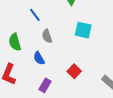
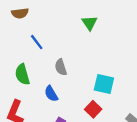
blue line: (35, 15) -> (37, 42), moved
cyan square: (83, 30) -> (104, 84), moved

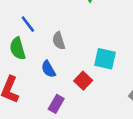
blue line: (37, 42) -> (28, 24), moved
red square: (93, 109) -> (83, 81), moved

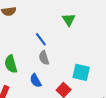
blue line: (28, 24) -> (41, 39), moved

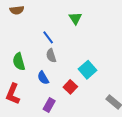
cyan square: (81, 72) -> (88, 70), turned 36

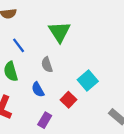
green triangle: (75, 18) -> (59, 32), moved, size x1.5
blue line: (48, 37) -> (19, 45), moved

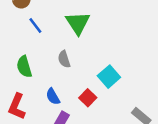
blue line: (19, 45) -> (35, 26), moved
blue semicircle: (38, 90) -> (53, 97), moved

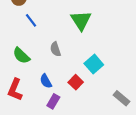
green triangle: (78, 23) -> (81, 20), moved
green semicircle: (24, 67) -> (21, 56), turned -30

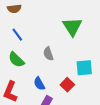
blue line: (31, 20) -> (17, 35), moved
cyan square: (94, 64) -> (84, 68), turned 36

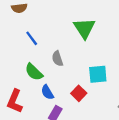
blue line: (17, 35) -> (32, 38), moved
green semicircle: (16, 60) -> (34, 72), moved

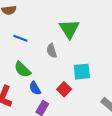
blue line: (32, 38) -> (20, 38), turned -32
gray semicircle: (57, 59) -> (52, 51), moved

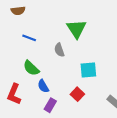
red square: (64, 89) -> (77, 94), moved

